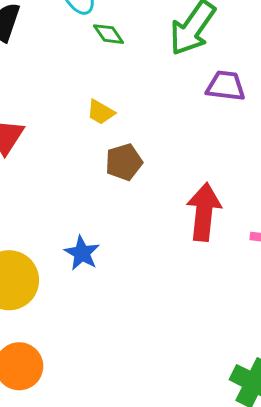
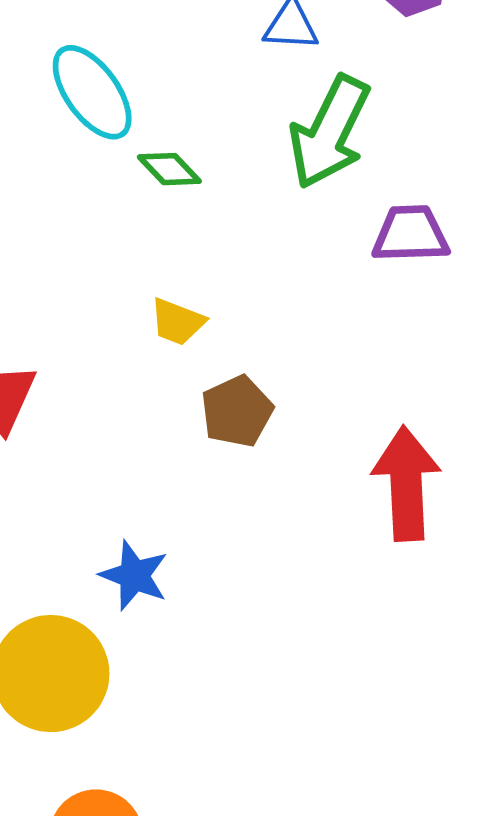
blue star: (82, 253) -> (134, 576), moved

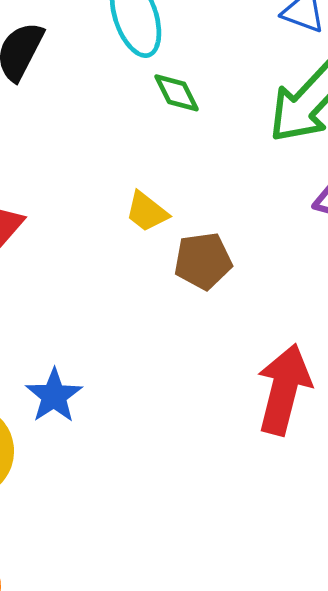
brown pentagon: (237, 411) -> (203, 261), moved

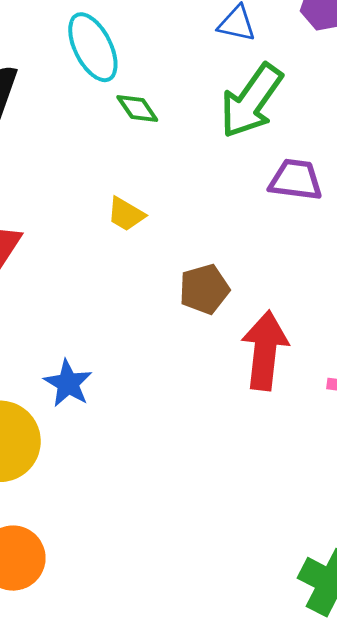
brown pentagon: (203, 261) -> (204, 289), moved

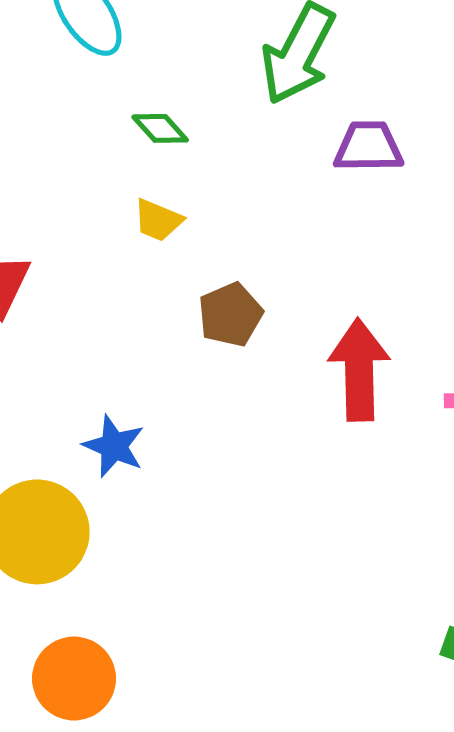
green diamond: (137, 108) -> (160, 128), moved
brown pentagon: (204, 289) -> (230, 315), moved

